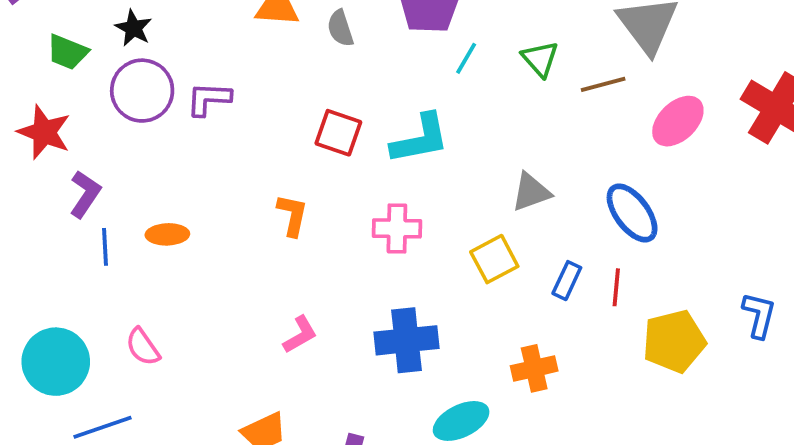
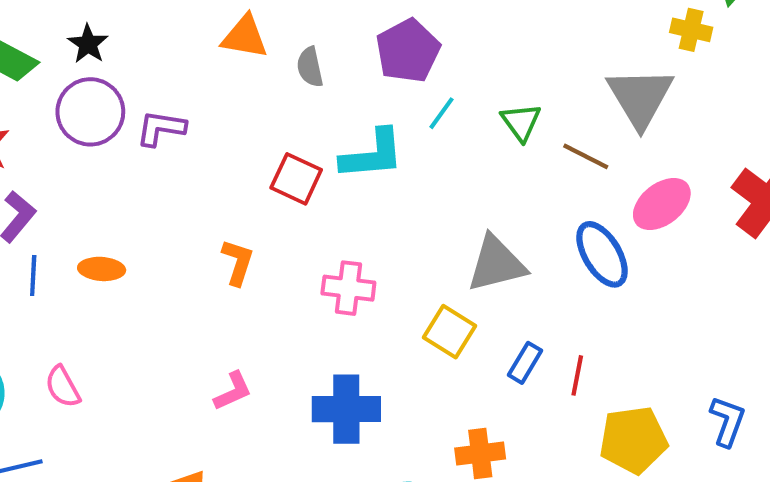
brown line: (603, 84) -> (586, 156), turned 36
cyan L-shape: (420, 139) -> (372, 155), moved
gray triangle: (531, 192) -> (496, 264), size x1.4
blue ellipse: (632, 213) -> (602, 254), moved
yellow square: (494, 259) -> (450, 332), turned -36

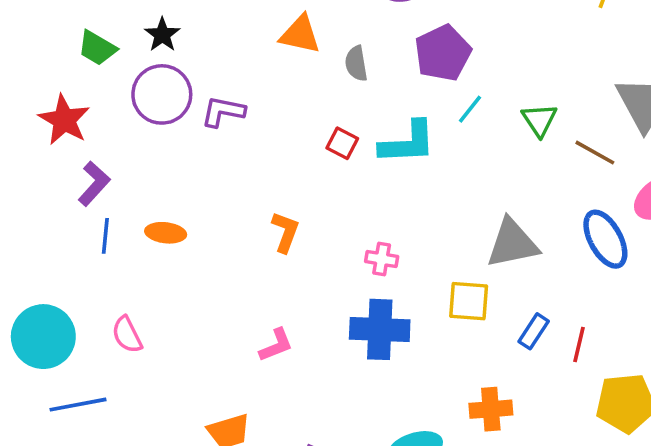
red square: (296, 179) -> (342, 143), moved, size x0.7
pink cross: (348, 288) -> (382, 259), size x0.7
yellow square: (450, 332) -> (469, 301), turned -30
blue cross: (346, 409) -> (380, 329), moved

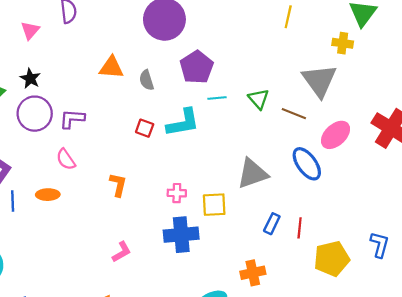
cyan line: (470, 109) -> (217, 98), turned 54
yellow square: (469, 301) -> (214, 205), moved
pink semicircle: (127, 335) -> (66, 159), moved

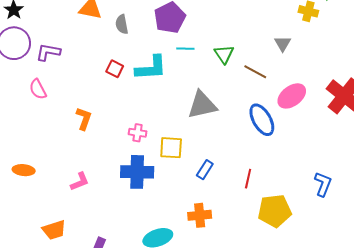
gray triangle: (319, 81) -> (283, 44), size x0.5
gray triangle: (252, 174) -> (202, 105), moved
orange ellipse: (48, 195) -> (24, 170), moved
blue rectangle: (272, 224) -> (205, 170), moved
blue L-shape: (380, 245) -> (323, 184), moved

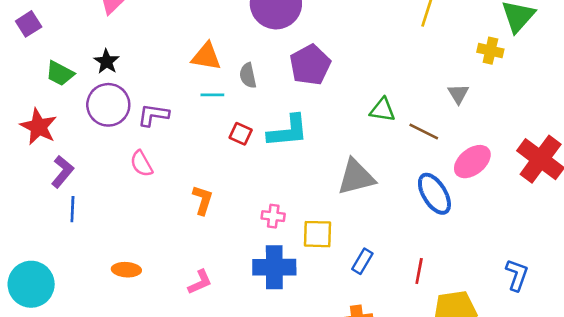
cyan line: (185, 49) -> (212, 95), moved
green triangle: (224, 54) -> (382, 110), turned -45

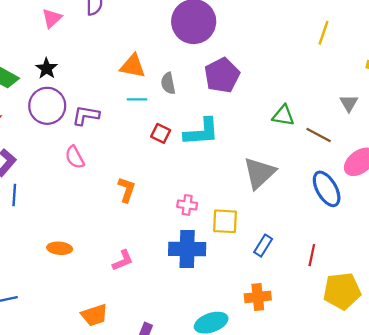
gray triangle: (356, 177) -> (259, 173), turned -30

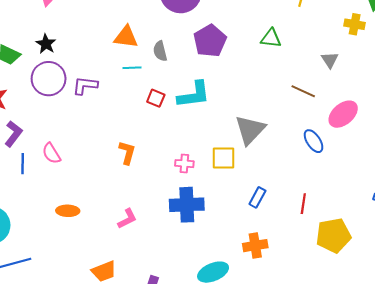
green triangle: (283, 116) -> (271, 38), moved
pink semicircle: (75, 157) -> (51, 153), moved
blue ellipse: (327, 189) -> (314, 141), size x0.7
yellow square: (225, 221) -> (223, 158), moved

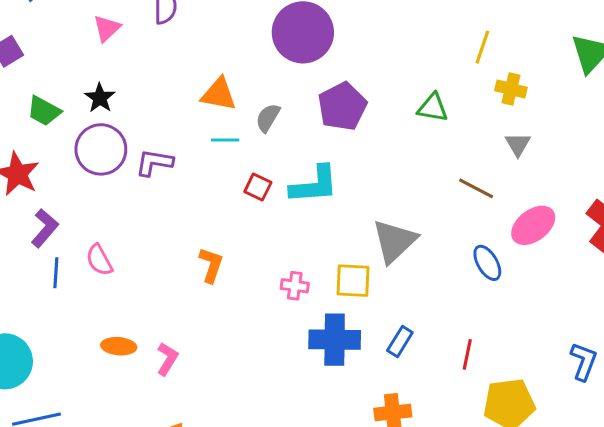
yellow cross: (355, 24) -> (511, 89), moved
gray semicircle: (160, 51) -> (268, 118), turned 42
blue cross: (187, 205) -> (335, 340), moved
pink L-shape: (127, 219) -> (167, 359), moved, turned -35

